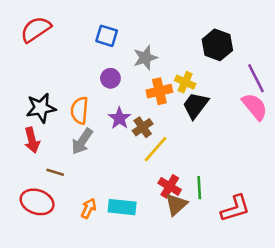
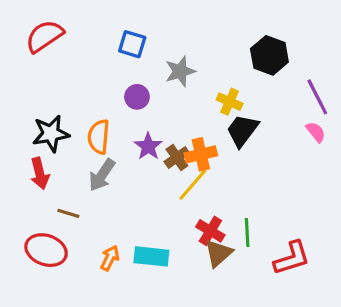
orange cross: (159, 91) -> (201, 154), moved
pink semicircle: (255, 107) -> (316, 132), size x0.6

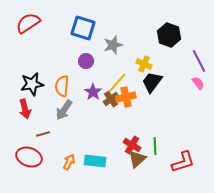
blue square: (132, 44) -> (83, 28), size x1.4
yellow line: (193, 185) -> (117, 83), moved
brown line: (68, 213) -> (43, 134), turned -32

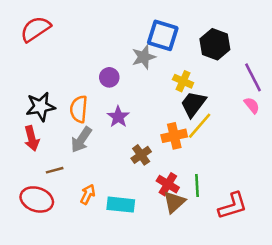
blue square: (83, 28) -> (163, 35), moved
yellow line: (117, 83) -> (200, 126), moved
orange cross: (126, 97) -> (174, 136), moved
brown cross: (111, 99) -> (141, 155), moved
orange arrow: (69, 162) -> (88, 194), moved

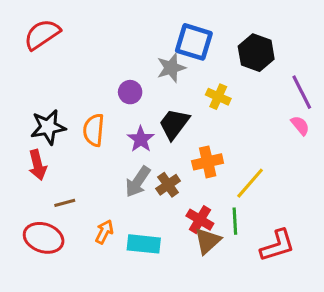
black trapezoid: (193, 104) -> (174, 124), moved
yellow line: (200, 126) -> (250, 183), moved
gray arrow: (81, 140) -> (138, 182), moved

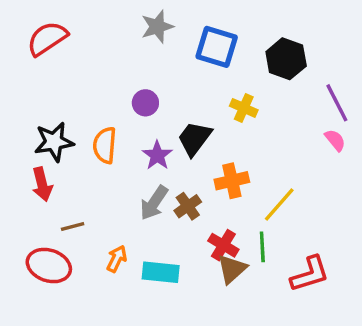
gray star: (171, 68) -> (157, 27), moved

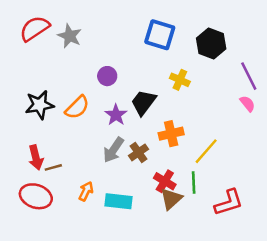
gray star: (157, 27) -> (70, 36), moved, turned -30
orange semicircle: (105, 145) -> (77, 107), turned -140
red arrow: (42, 184) -> (36, 157), moved

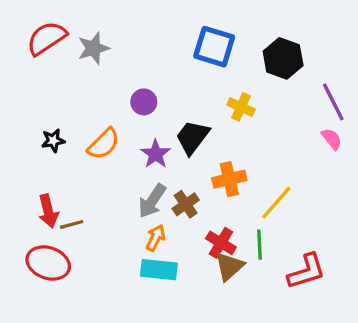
gray star: (70, 36) -> (93, 48), turned 30
black star: (40, 105) -> (53, 141), size x0.6
orange arrow: (86, 191) -> (156, 238), moved

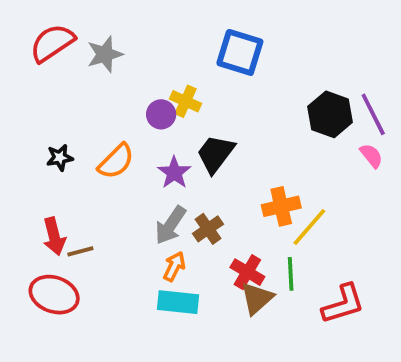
black hexagon: (283, 58) -> (330, 114), moved
yellow cross: (241, 107) -> (185, 101), moved
orange cross: (229, 179) -> (281, 206), moved

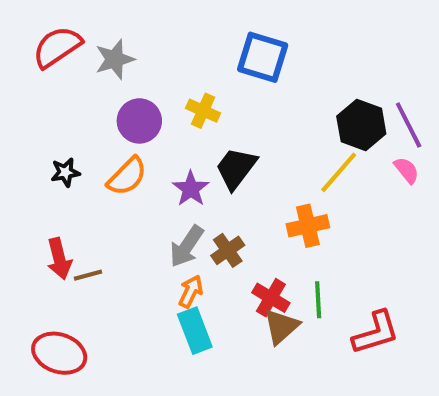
purple circle: (161, 114) -> (139, 121), moved, size x1.4
yellow line: (309, 227) -> (339, 172), moved
red ellipse: (54, 295) -> (59, 353), moved
cyan rectangle: (178, 302) -> (195, 331), turned 63

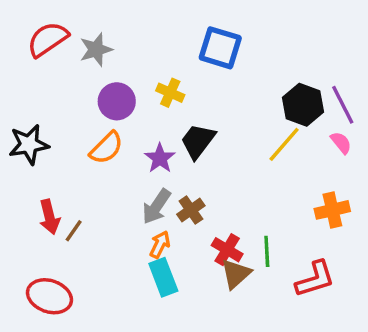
black star: (65, 172) -> (29, 144), moved, size x1.6
orange cross: (308, 226) -> (332, 210), moved
brown line: (88, 275) -> (74, 231), turned -40

